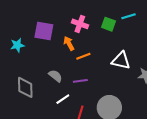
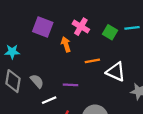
cyan star: (17, 45) -> (12, 52), moved
orange line: (83, 56) -> (92, 61), moved
gray semicircle: (55, 76) -> (37, 81), moved

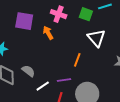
orange line: (92, 61) -> (77, 60), moved, turned -48
white triangle: (116, 72) -> (96, 38), moved, turned 36
purple line: (71, 85) -> (64, 80), moved

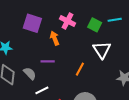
purple line: (64, 80) -> (48, 61), moved

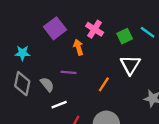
cyan line: (115, 20) -> (148, 32), turned 40
purple square: (32, 23) -> (55, 28), turned 30
green square: (95, 25) -> (125, 36), turned 32

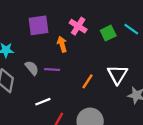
purple square: (55, 28) -> (39, 25), turned 30
white triangle: (130, 65) -> (118, 75), moved
gray semicircle: (47, 84) -> (32, 68), moved

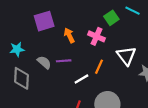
pink cross: (78, 26) -> (97, 36), moved
white line: (43, 102) -> (81, 79), moved

